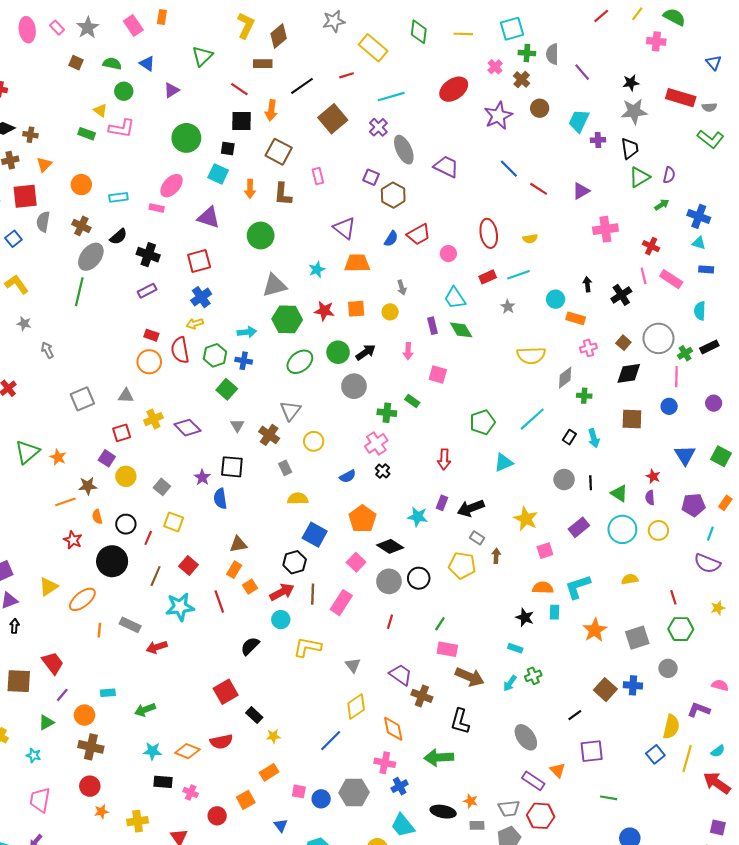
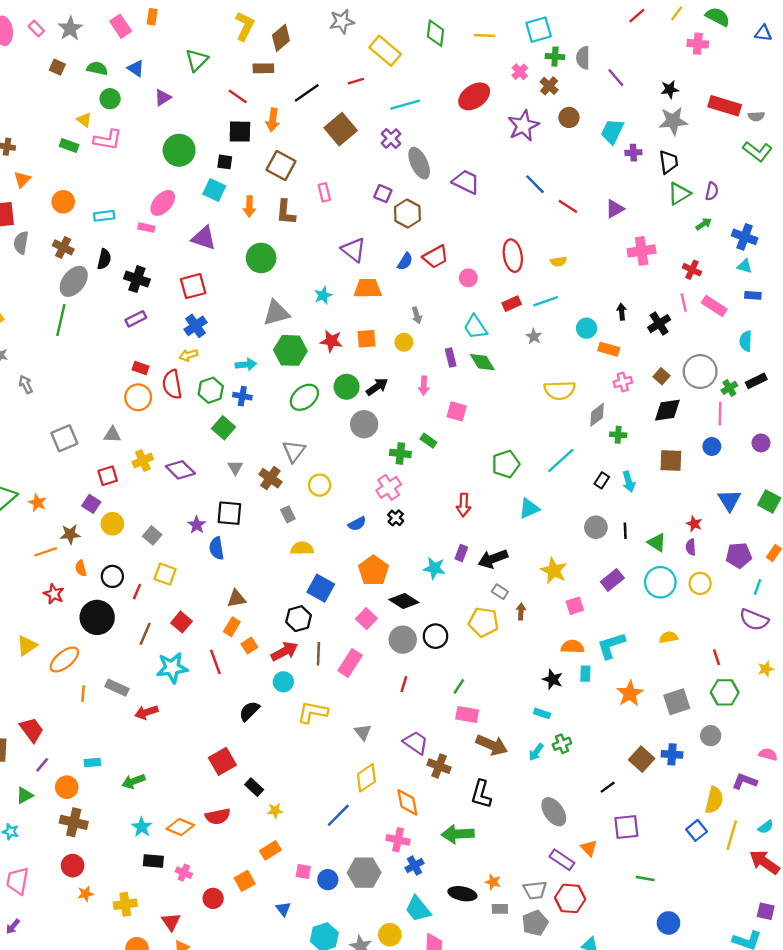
blue triangle: (714, 63) -> (763, 33), moved, turned -42
black semicircle: (118, 237) -> (104, 259), turned -36
cyan star: (152, 751) -> (142, 827), turned 30

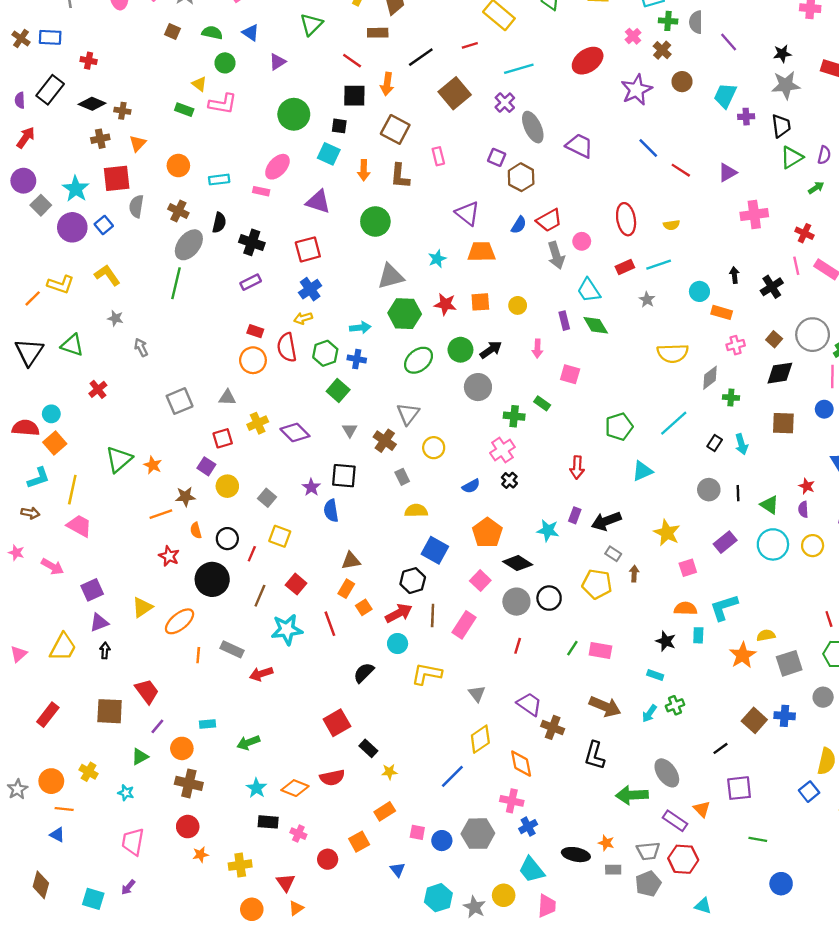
gray arrow: (417, 315) -> (556, 255), moved, size x1.6
yellow semicircle: (668, 637) -> (766, 635), moved
pink rectangle: (467, 715) -> (600, 651), moved
green arrow: (458, 834) -> (632, 795), moved

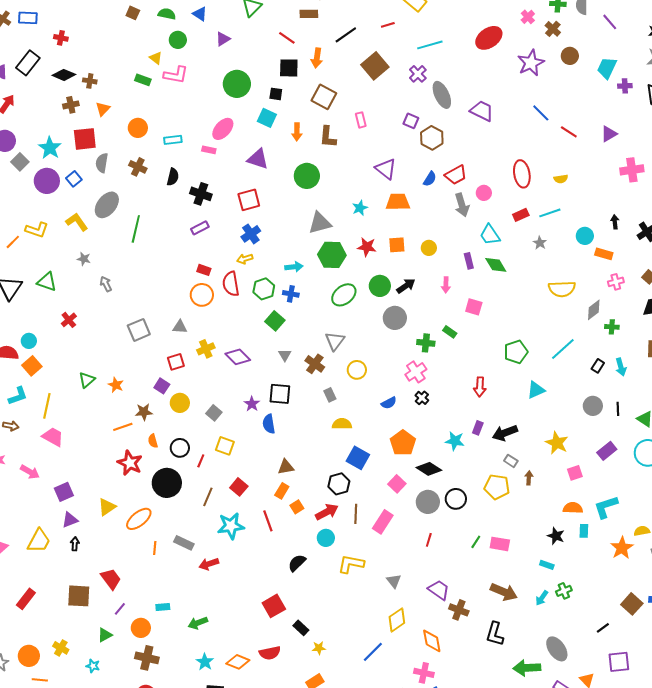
gray ellipse: (189, 245) -> (107, 205), moved
green triangle: (119, 459) -> (87, 380), size x0.7
red star: (169, 556) -> (130, 463), size x1.4

